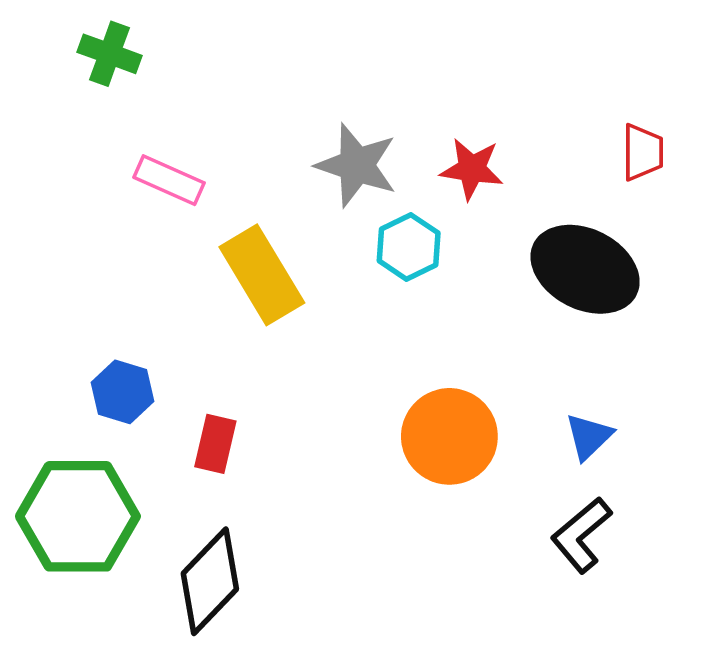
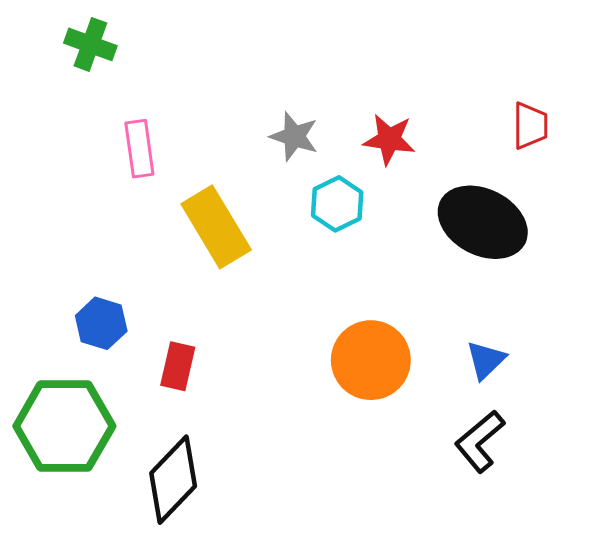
gray star: (357, 165) -> (294, 136), size x0.7
pink rectangle: (169, 180) -> (139, 149), turned 58

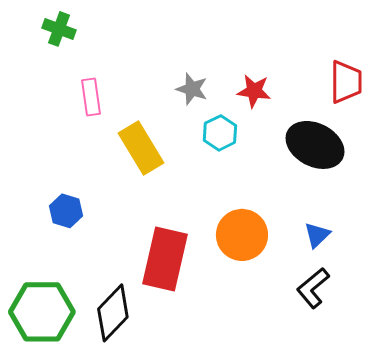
red trapezoid: (530, 126) -> (346, 82), size x1.4
red rectangle: (178, 366) -> (165, 259), moved, size x2.0
green hexagon: (64, 426) -> (42, 312), moved

